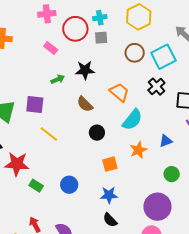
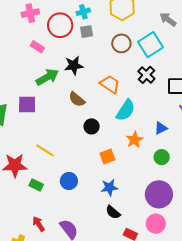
green arrow: (58, 79) -> (47, 77), size x1.6
yellow line: (49, 134) -> (45, 150), moved
green circle: (172, 174) -> (162, 157), moved

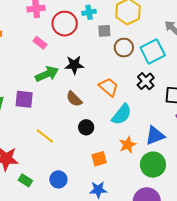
gray square: (87, 32) -> (104, 31), moved
blue triangle: (161, 128) -> (155, 136), size x1.5
yellow line: (45, 150) -> (45, 136), moved
green circle: (162, 157) -> (153, 165), size x1.6

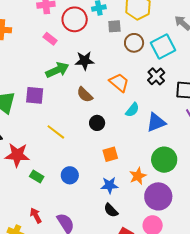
cyan semicircle: (122, 114) -> (132, 110), size x0.7
blue triangle: (155, 136) -> (156, 122), moved
orange star: (128, 145) -> (138, 176), moved

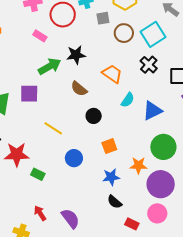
blue circle: (70, 175) -> (74, 158), moved
orange star: (138, 176) -> (138, 165), turned 30

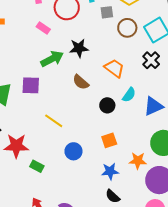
black circle: (94, 116) -> (107, 105), moved

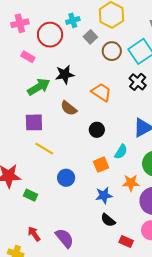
gray square: (107, 12) -> (90, 37), turned -32
purple square: (31, 85) -> (34, 122), moved
cyan semicircle: (129, 95) -> (121, 152), moved

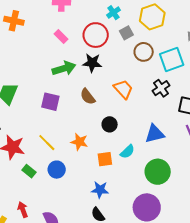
cyan cross: (73, 20) -> (113, 13), turned -32
red circle: (50, 35) -> (96, 35), moved
yellow line: (44, 149) -> (47, 143), moved
blue circle: (66, 178) -> (57, 170), moved
orange star: (131, 183) -> (79, 142), moved

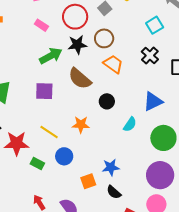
brown circle: (144, 52) -> (104, 38), moved
cyan square: (172, 60) -> (155, 25), size x0.7
brown semicircle: (88, 97) -> (80, 79), size x1.4
orange square: (105, 159) -> (88, 181), moved

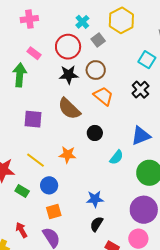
cyan square: (155, 25) -> (147, 60), turned -30
green arrow: (51, 56) -> (20, 75), moved, turned -60
orange square: (88, 181) -> (54, 211), moved
black semicircle: (114, 192) -> (97, 224), turned 77

